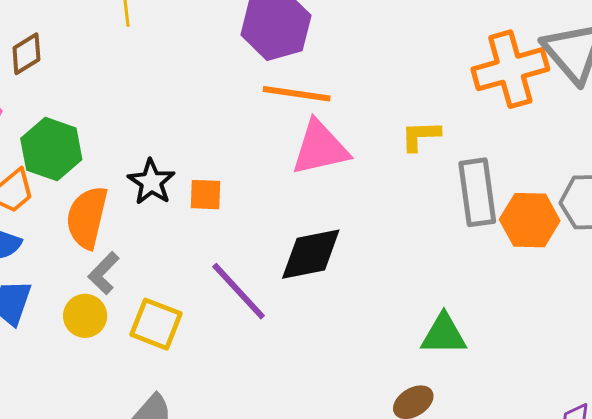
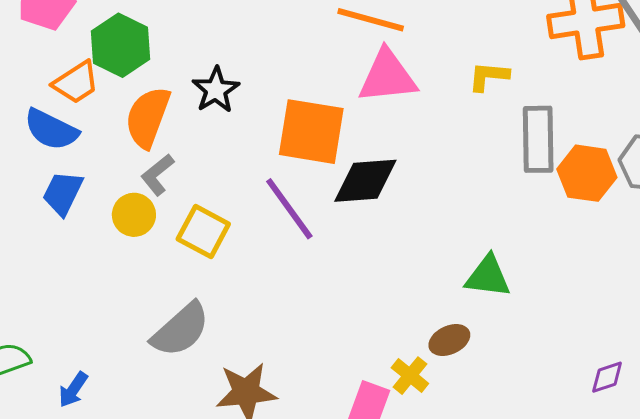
orange square: (206, 195) -> (311, 132), moved, size x2.0

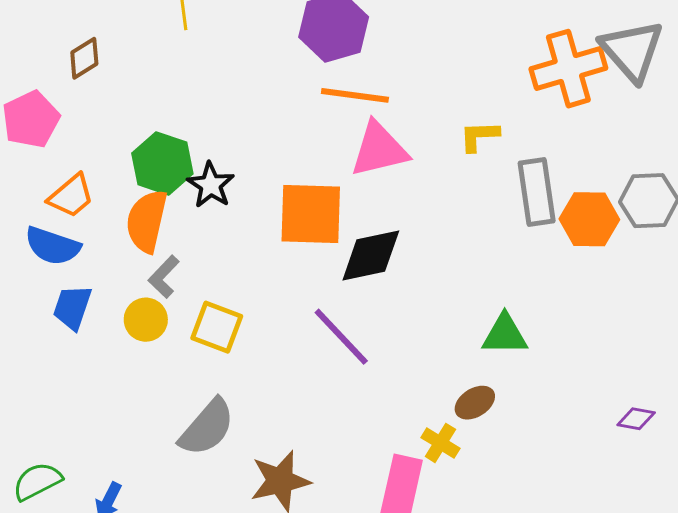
green hexagon: (120, 45) -> (162, 163), moved
purple line: (289, 209) -> (341, 337), moved
purple diamond: (607, 377) -> (636, 419), turned 36

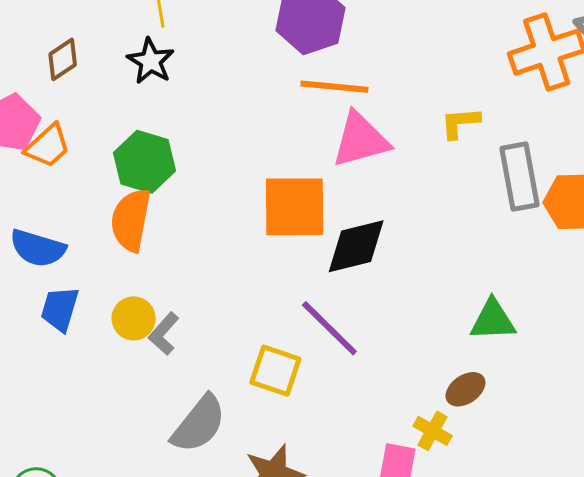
black star: (211, 185) -> (151, 61), moved
orange trapezoid: (71, 196) -> (48, 146), moved
gray L-shape: (164, 277) -> (164, 334), moved
yellow square: (217, 327) -> (275, 371), moved

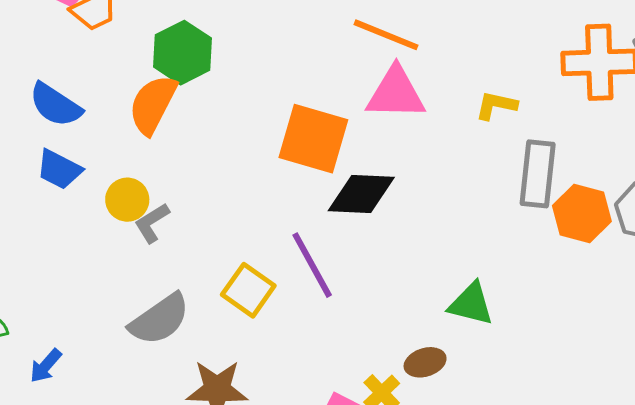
blue trapezoid: (60, 309) -> (59, 169), turned -96

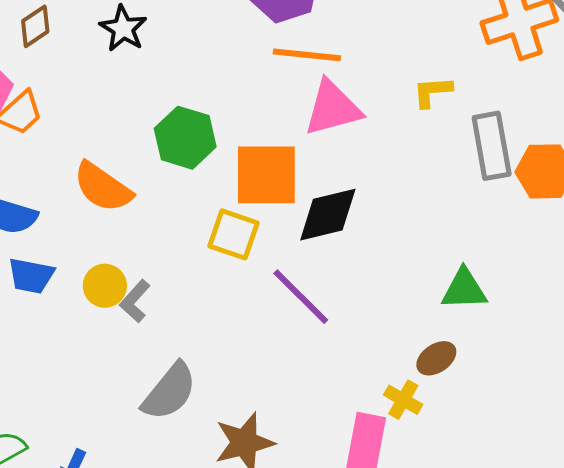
green hexagon: (182, 53) -> (185, 138), moved
orange semicircle: (153, 104) -> (103, 187), turned -66
yellow square: (248, 290) -> (233, 234), moved

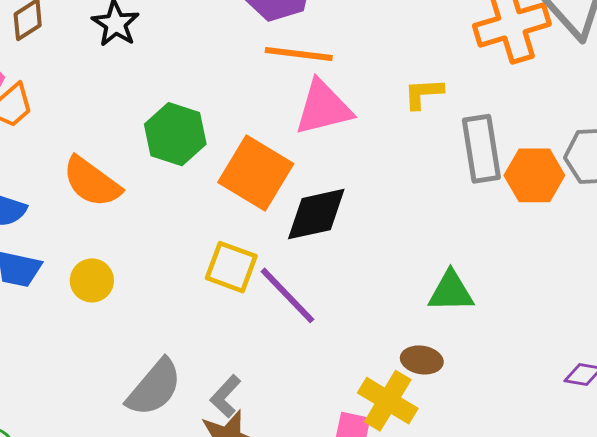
orange square: (266, 175) -> (256, 173), turned 30
yellow square: (233, 234) -> (231, 267), moved
gray L-shape: (135, 301) -> (225, 396), moved
brown ellipse: (436, 358) -> (422, 360), turned 42
yellow cross: (403, 400) -> (388, 401), size x1.5

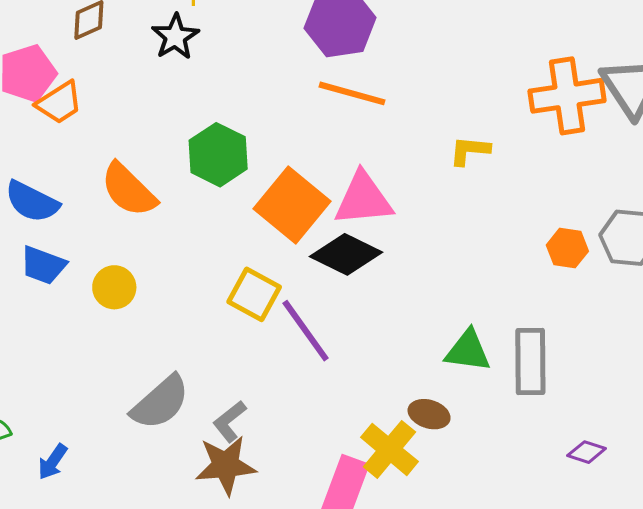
pink triangle: (323, 108) -> (363, 199), moved
gray rectangle: (481, 149) -> (530, 362), moved
orange hexagon: (534, 175) -> (567, 248), size x0.7
black diamond: (316, 214) -> (346, 254), turned 30

